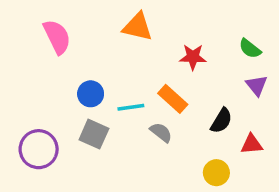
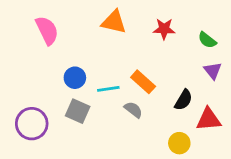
red star: (193, 57) -> (164, 29), moved
red triangle: (252, 144) -> (209, 119), size x1.4

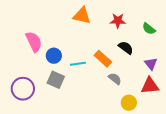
pink semicircle: (47, 30) -> (34, 42), moved
purple triangle: (213, 71) -> (151, 64), moved
black semicircle: (183, 100) -> (126, 48), moved, turned -84
gray semicircle: (133, 110) -> (115, 79), moved

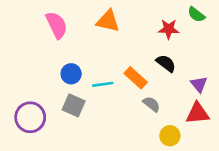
red star: (118, 21) -> (169, 29), moved
green semicircle: (149, 29) -> (196, 14), moved
pink semicircle: (34, 42) -> (57, 25), moved

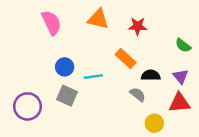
green semicircle: (196, 14) -> (183, 45), moved
red star: (169, 29) -> (138, 26), moved
black semicircle: (166, 63) -> (151, 75), moved, turned -36
orange rectangle: (136, 78) -> (126, 59), moved

